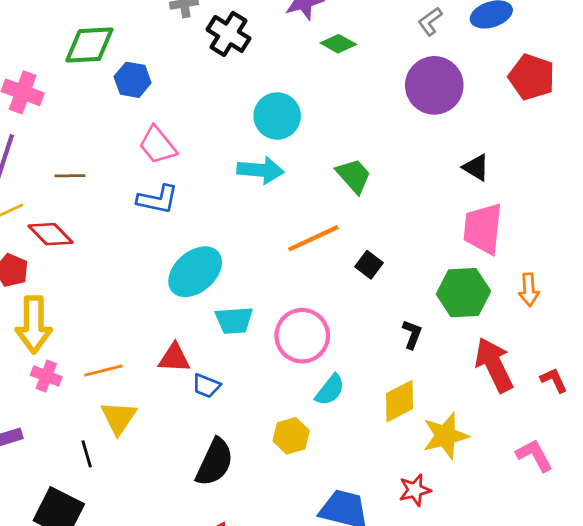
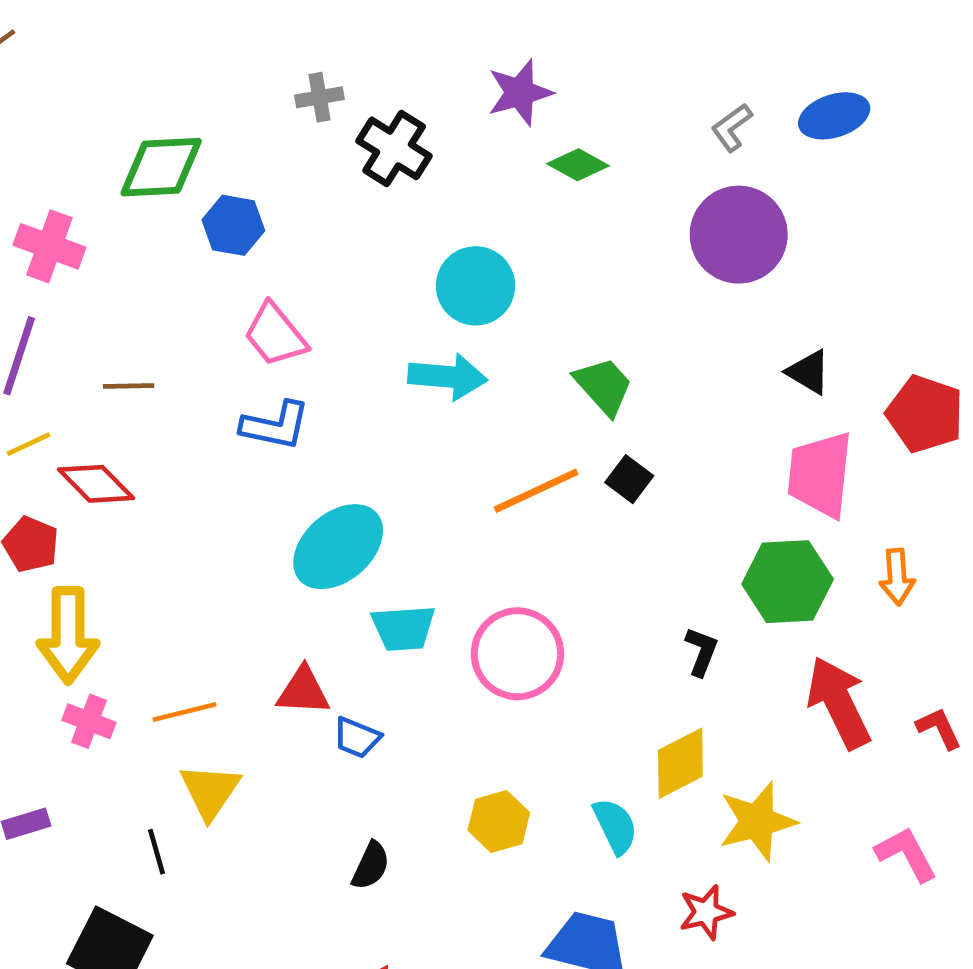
red pentagon: (532, 77) -> (925, 414), moved
black square: (369, 265) -> (629, 479), moved
cyan semicircle: (330, 390) -> (615, 826), moved, turned -64
black semicircle: (215, 462) -> (371, 866), size x0.6

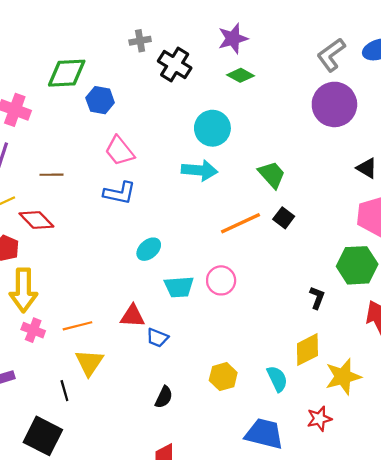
gray L-shape: (732, 128) -> (331, 55), size x1.5
green diamond: (578, 165) -> (240, 75), moved
cyan ellipse: (338, 547) -> (149, 249), size x0.6
pink circle: (517, 654) -> (221, 280), moved, size x0.7

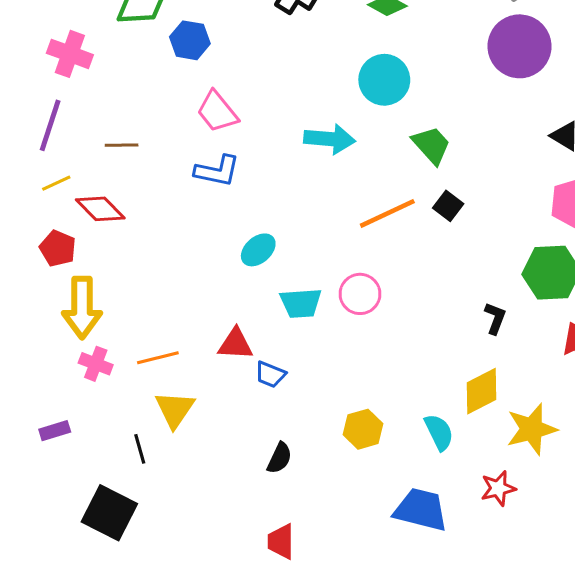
cyan circle: (212, 128) -> (384, 80), moved

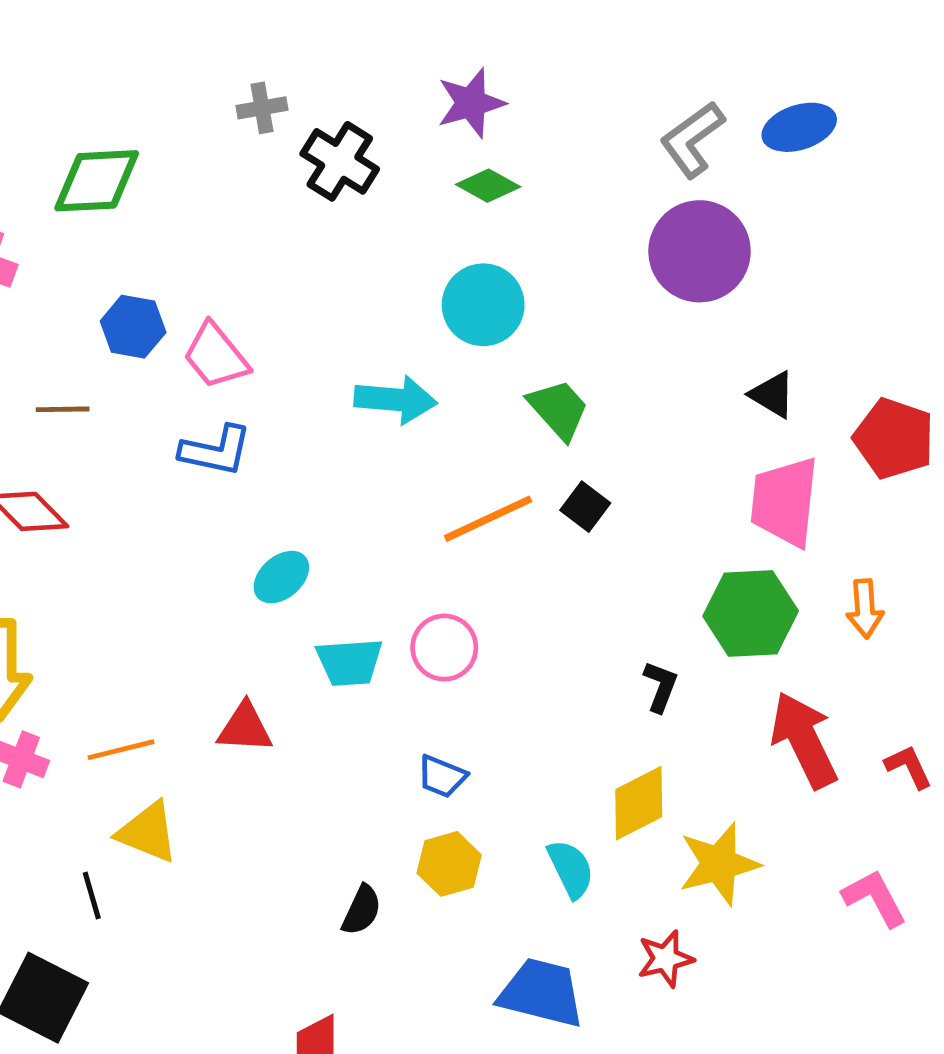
blue hexagon: (190, 40) -> (133, 327), moved
blue trapezoid: (270, 374) -> (442, 776), moved
yellow triangle: (175, 409) -> (148, 832), turned -42
black semicircle: (279, 458) -> (362, 910), moved

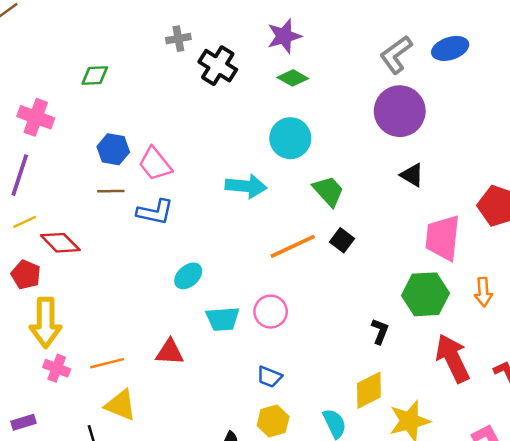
green diamond: (97, 181) -> (95, 75), size x0.6
black triangle: (772, 395) -> (412, 175), moved
brown line: (63, 409) -> (111, 191), moved

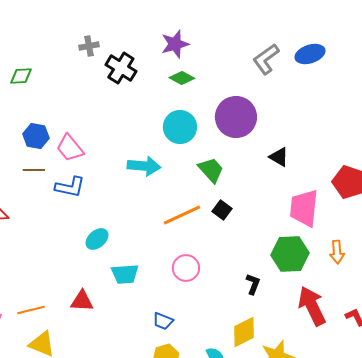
purple circle: (400, 111) -> (236, 117), moved
pink circle: (271, 312) -> (186, 268), moved

